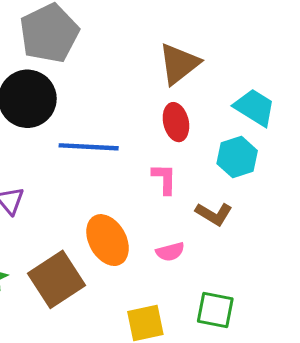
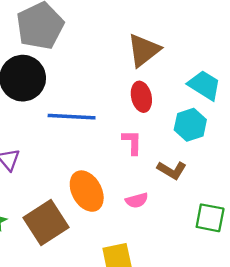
green square: (215, 310) -> (210, 218), moved

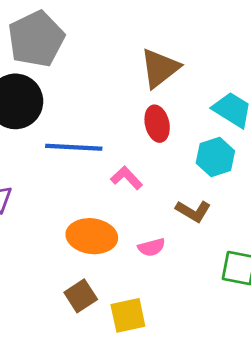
pink L-shape: (132, 142) -> (127, 178), moved, turned -44
orange ellipse: (87, 191) -> (92, 236), turned -54
brown square: (46, 222) -> (81, 296), moved, size x0.6

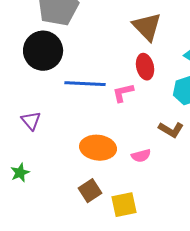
brown triangle: (160, 68) -> (147, 27), turned -36
pink L-shape: (127, 178) -> (123, 93), moved, turned -60

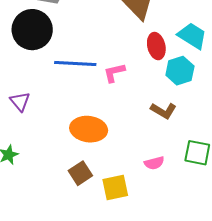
red ellipse: (145, 67) -> (156, 46), moved
pink semicircle: (141, 156) -> (154, 163), moved

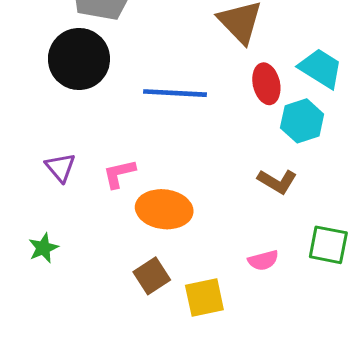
blue line: (75, 63) -> (175, 93), moved
pink L-shape: (114, 73) -> (119, 174), moved

